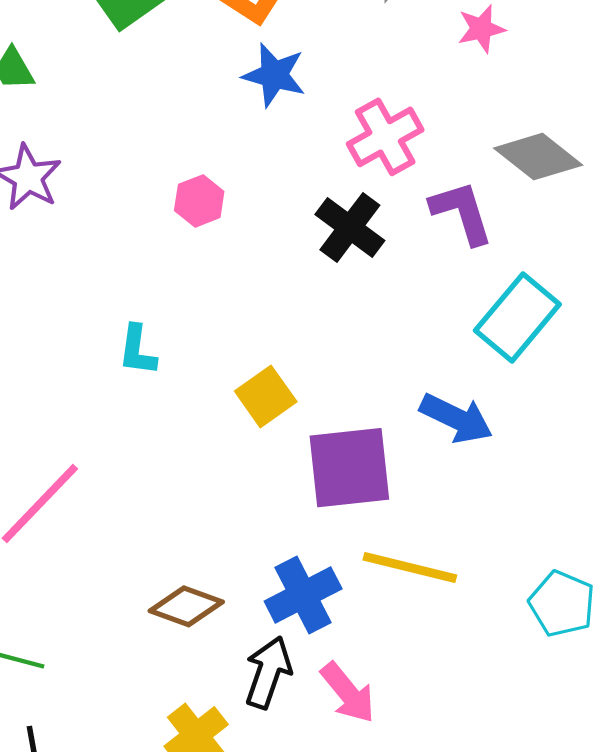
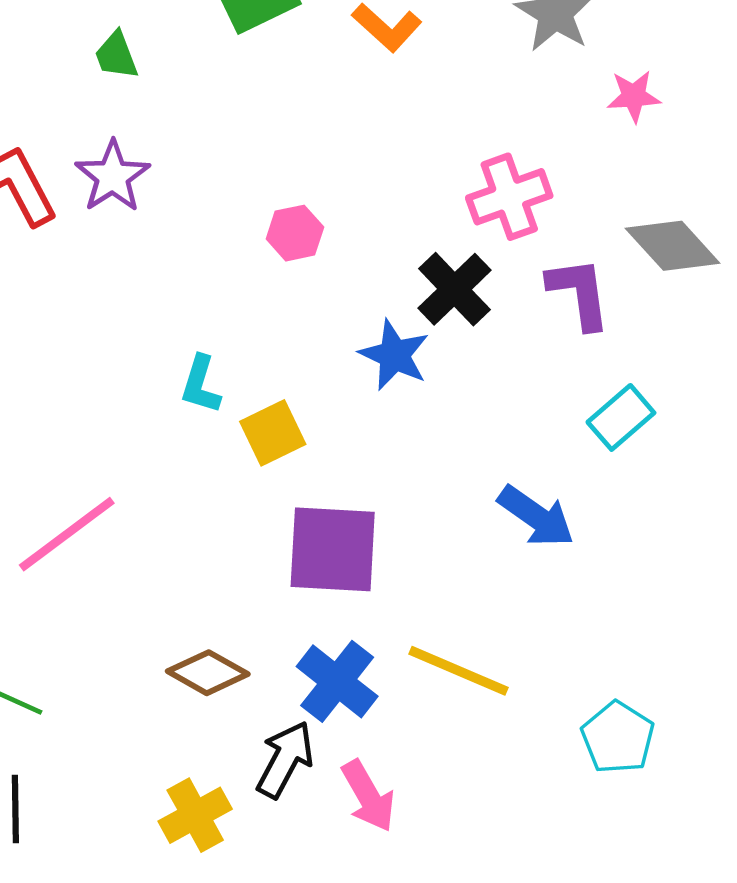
blue star: (274, 75) -> (394, 355), moved
cyan rectangle: (517, 317) -> (621, 417), size x0.7
yellow square: (266, 396) -> (273, 433), moved
purple square: (349, 468) -> (333, 549), moved
blue cross: (303, 595) -> (337, 681), turned -34

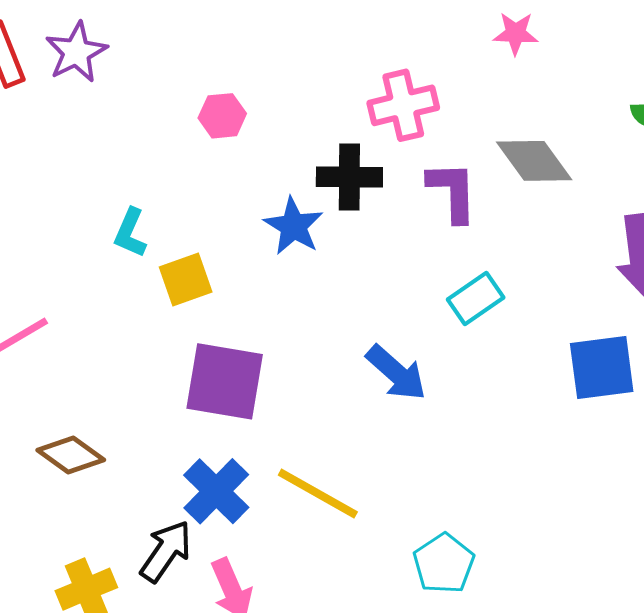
black cross: (455, 289) -> (349, 177), turned 38
brown diamond: (208, 673) -> (71, 455), moved

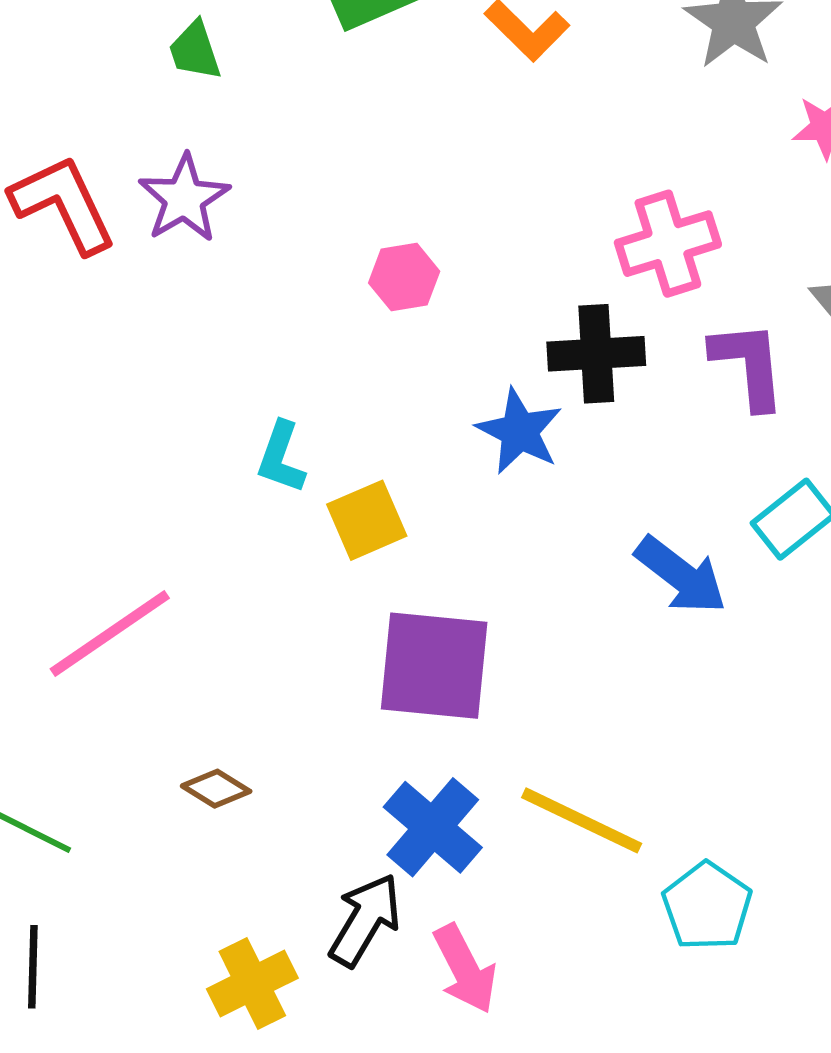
blue arrow: (396, 373) -> (681, 575), moved
brown diamond: (71, 455) -> (216, 789), size x0.7
cyan pentagon: (444, 564) -> (707, 906), moved

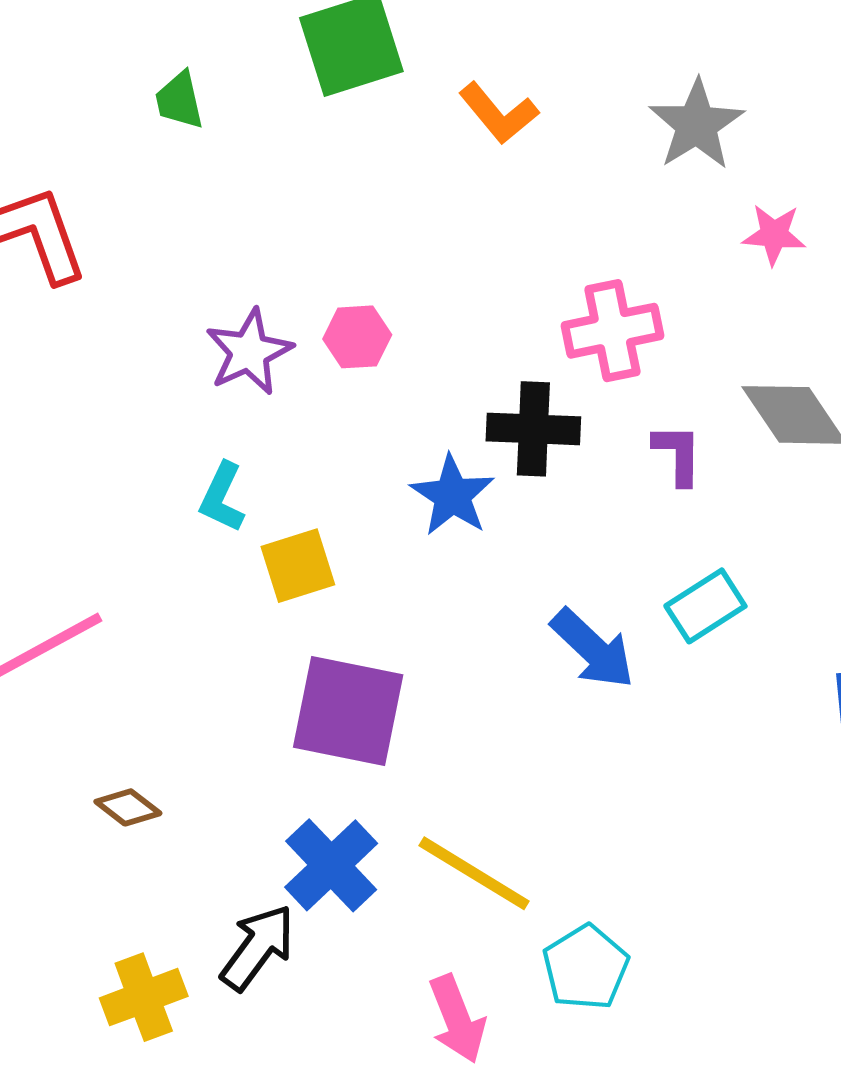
purple star: (184, 198) -> (249, 352), moved
purple L-shape: (749, 365) -> (678, 454), size x0.7
pink arrow: (465, 969) -> (457, 1019), moved

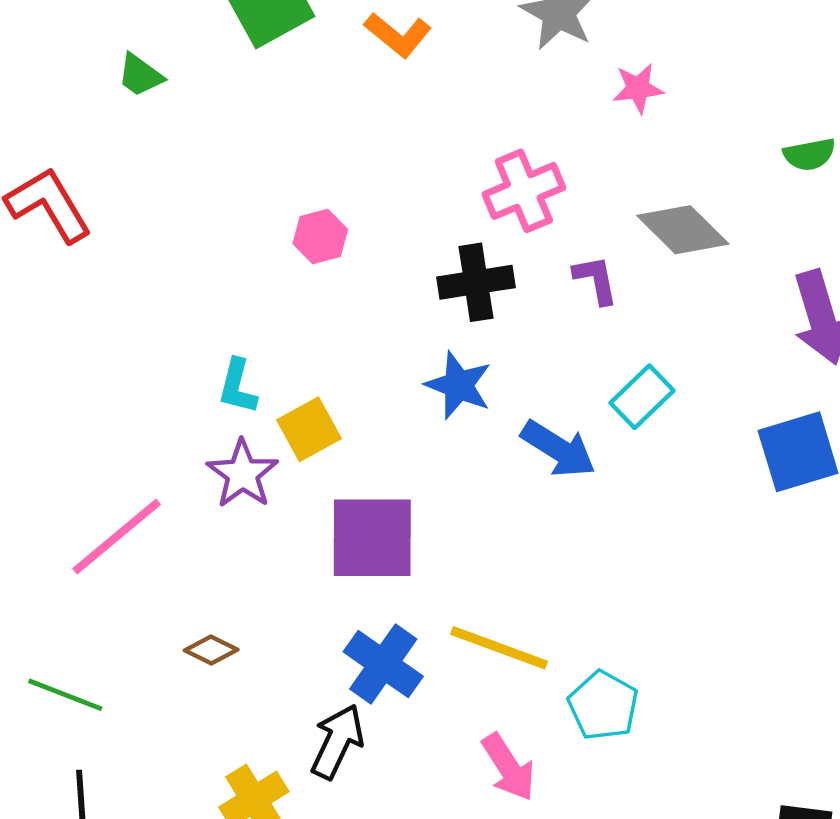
green trapezoid: (179, 100) -> (140, 75), turned -30
purple star: (249, 352) -> (242, 474), moved
blue star: (452, 496) -> (459, 385), moved

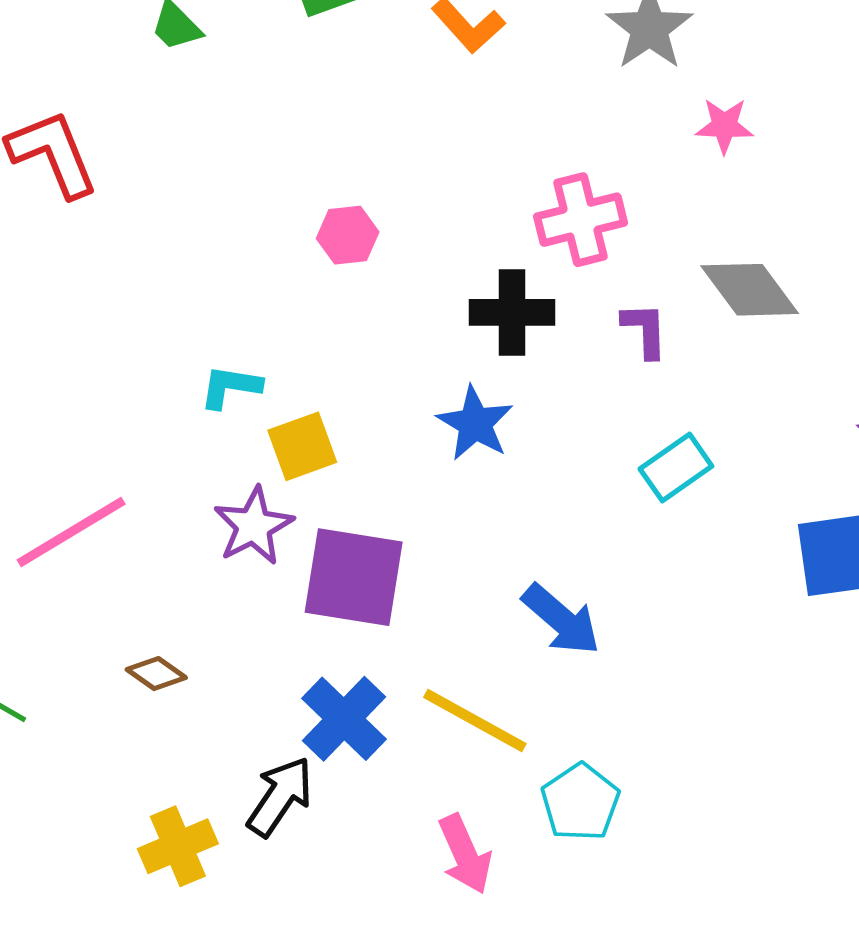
cyan L-shape: (237, 387) -> (230, 387), turned 76
blue arrow: (558, 449) -> (561, 620), moved
purple star: (242, 474) -> (254, 526), moved

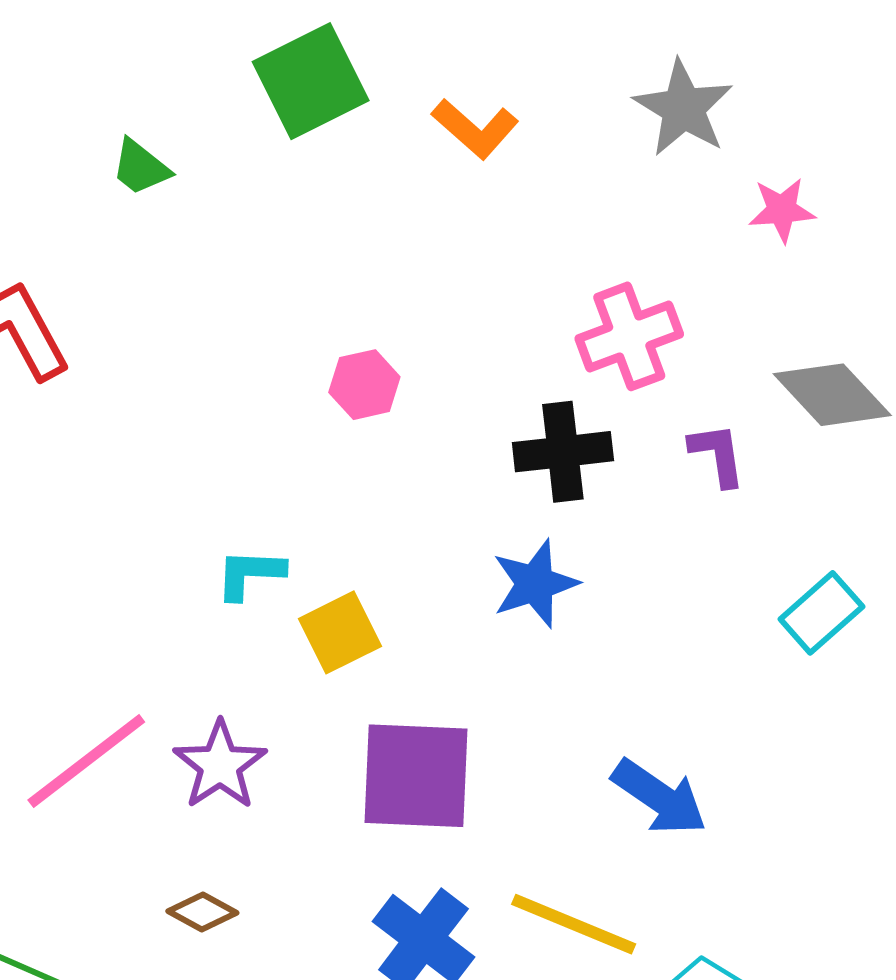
blue star: (475, 423) -> (535, 584), turned 30
cyan rectangle: (676, 468) -> (821, 613), moved
purple star: (254, 526) -> (220, 765), moved

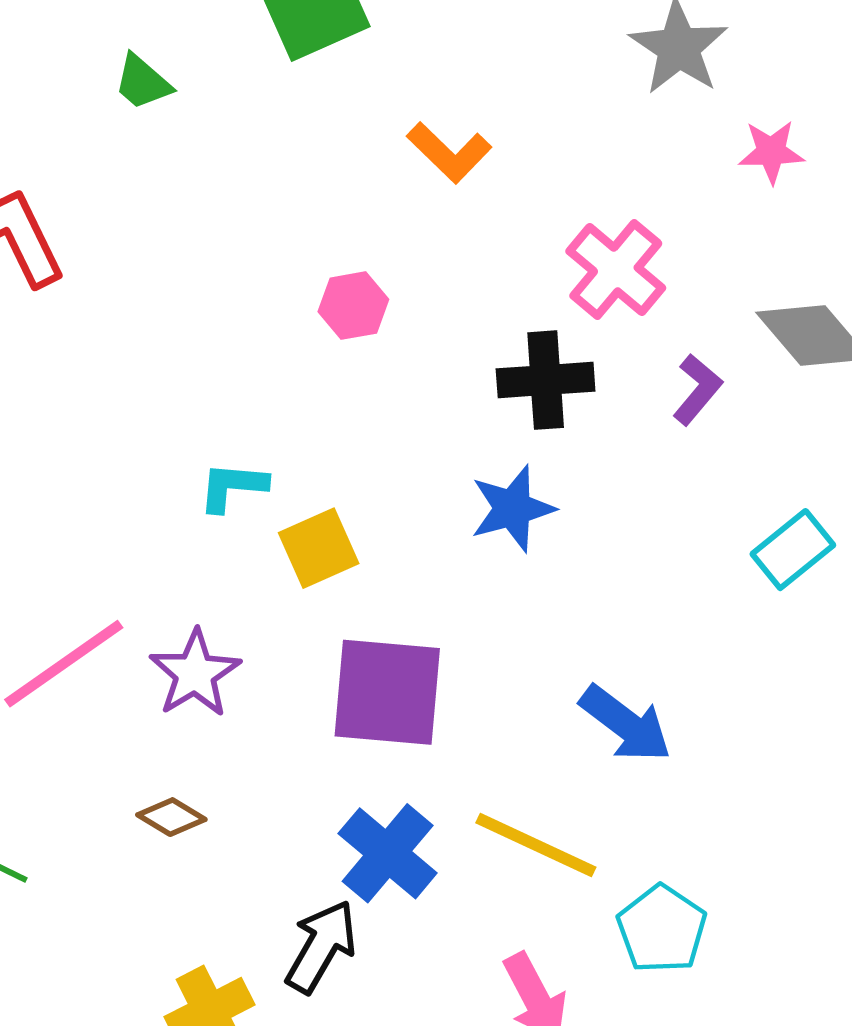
orange L-shape: (475, 129) -> (449, 152), moved
pink cross: (629, 336) -> (616, 270), turned -32
purple L-shape: (717, 455) -> (697, 389), turned 46

